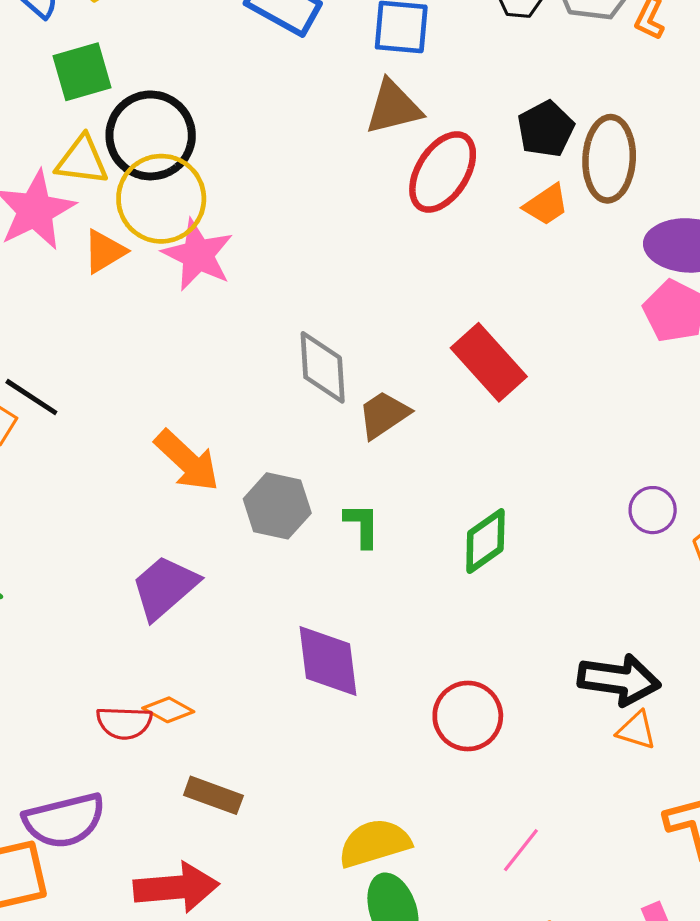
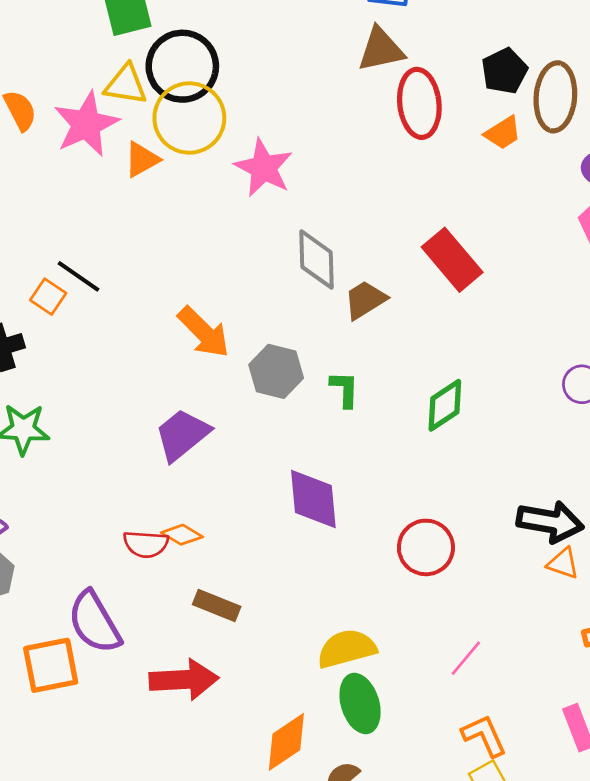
red ellipse: (443, 172) -> (419, 103), turned -40
pink star: (198, 255) -> (264, 168), moved
purple semicircle: (64, 820) -> (94, 622), turned 72

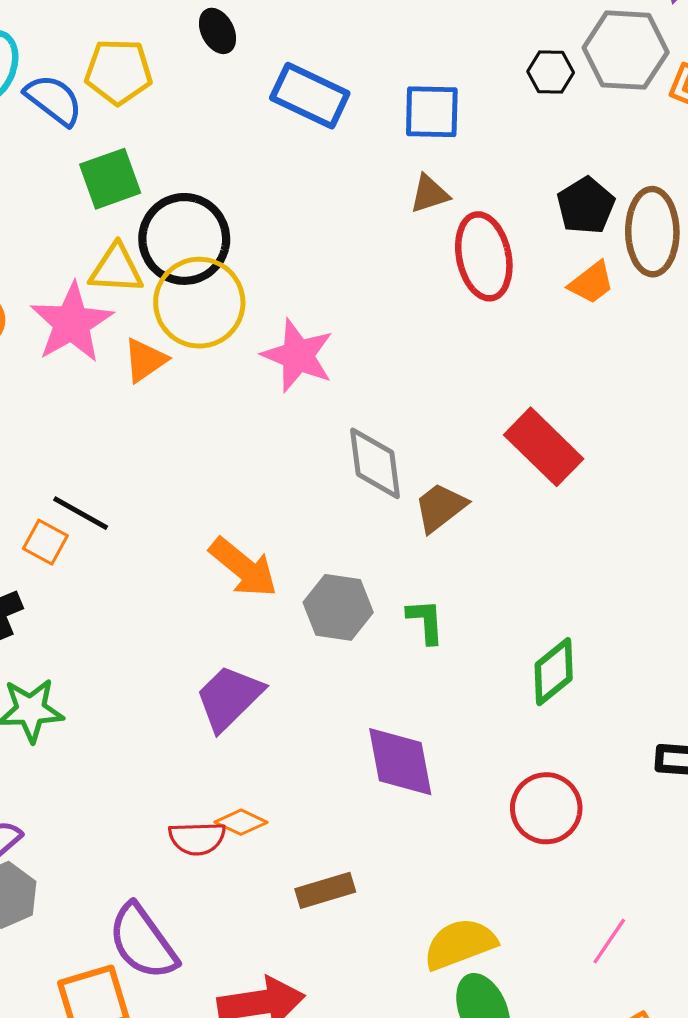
brown triangle: (381, 49) -> (429, 194), size x0.7
green diamond: (445, 405) -> (554, 672), moved
brown rectangle: (217, 606) -> (325, 890), moved, turned -33

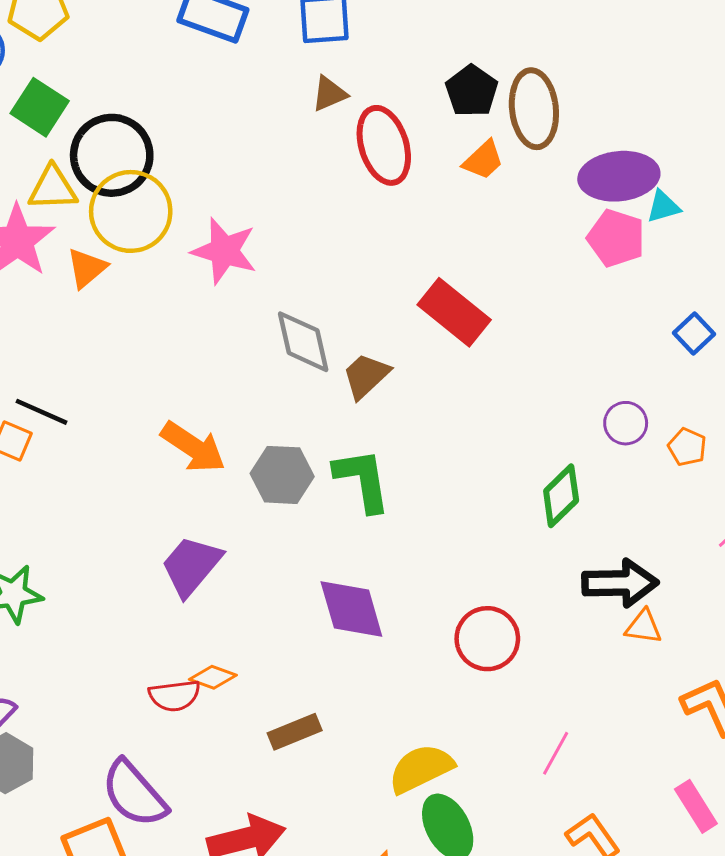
green square: (110, 179) -> (40, 107), turned -32
green L-shape: (426, 621) -> (362, 480), size x1.6
green diamond: (554, 672) -> (561, 496), moved

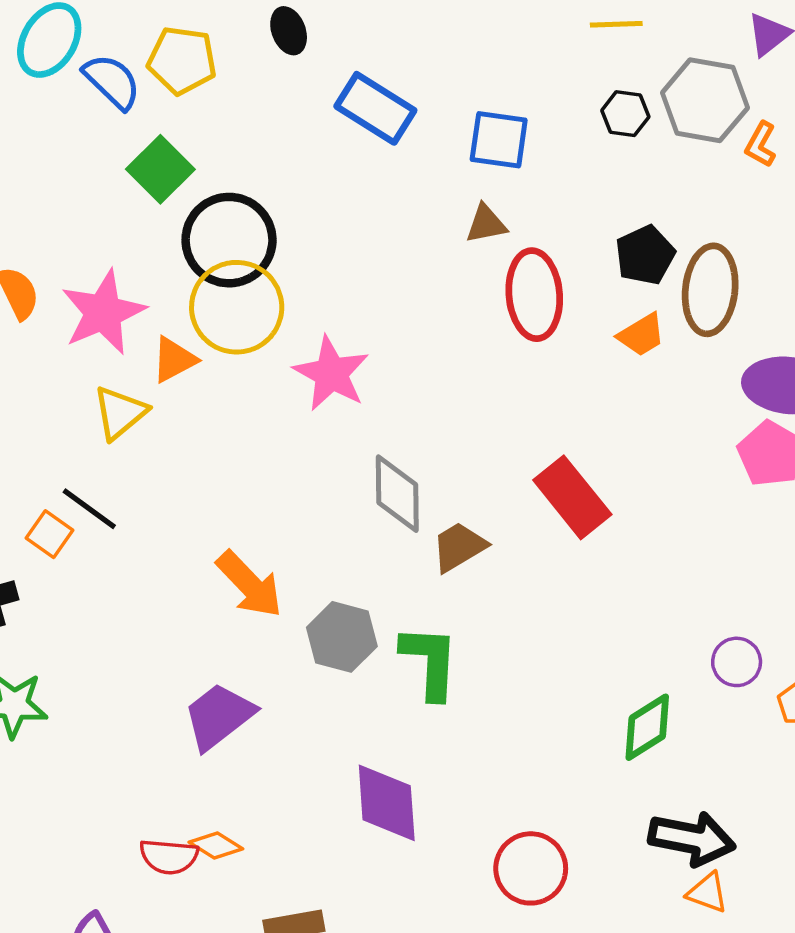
yellow triangle: (53, 188) -> (120, 413), moved, turned -50

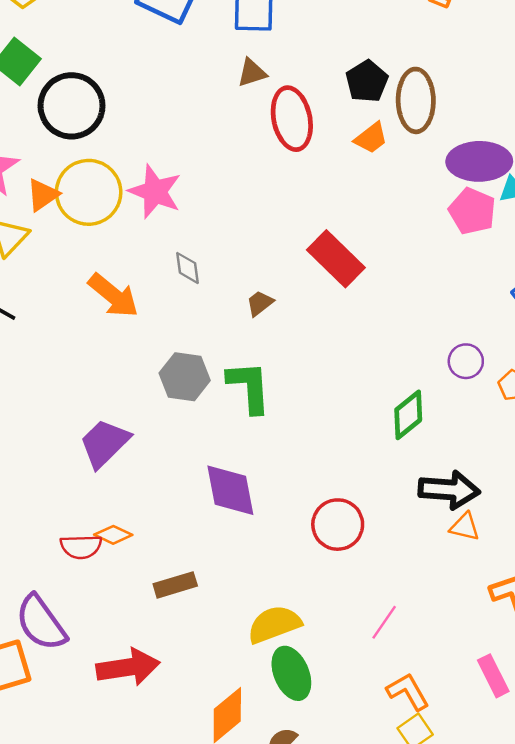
yellow circle: (237, 307) -> (89, 192), moved
gray diamond: (397, 494) -> (188, 268), moved, size x0.6
brown trapezoid: (459, 547) -> (260, 303), size x0.7
orange arrow: (249, 584) -> (113, 296), moved

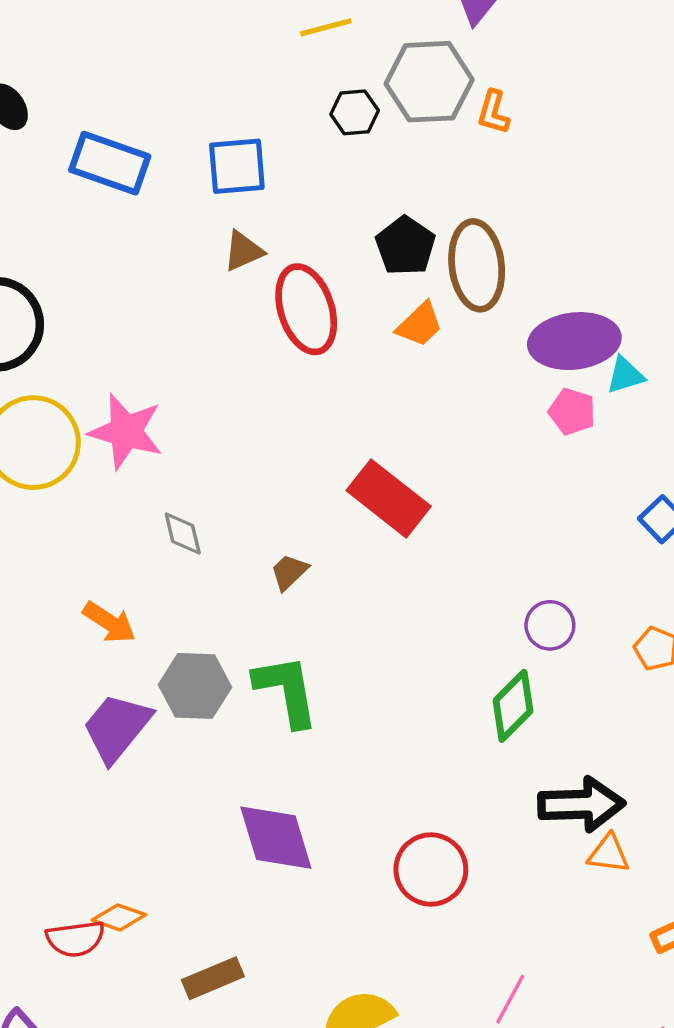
pink pentagon: (472, 211) -> (572, 412), size x0.7
orange arrow: (113, 296) -> (109, 622), moved, size x0.7
purple circle: (466, 361) -> (550, 625), moved
purple trapezoid: (104, 443) -> (117, 728), moved

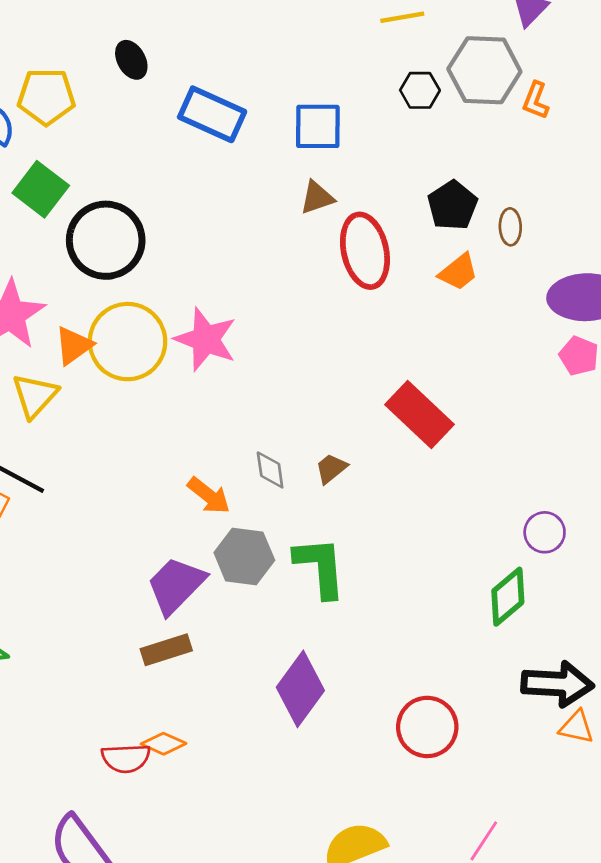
brown ellipse: (477, 265) -> (510, 227), size x0.5
gray diamond: (183, 533) -> (270, 470), moved
orange arrow: (109, 622) -> (209, 496), moved
purple diamond: (276, 838) -> (300, 689), turned 48
brown rectangle: (213, 978) -> (166, 650), moved

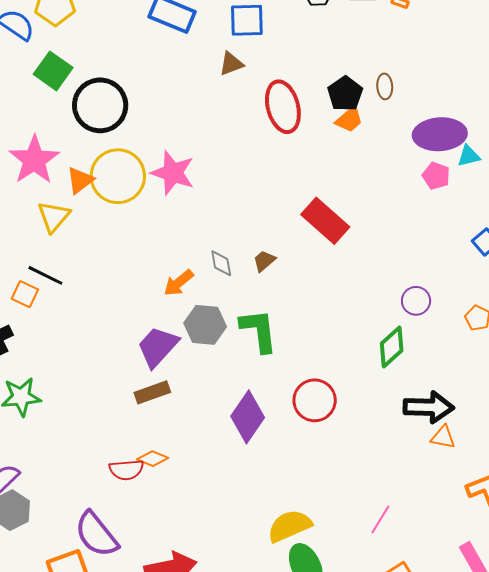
brown triangle: (317, 198) -> (231, 64), moved
black pentagon: (452, 205) -> (345, 94), moved
orange arrow: (209, 496) -> (179, 283), turned 104
red circle: (427, 727) -> (315, 400), moved

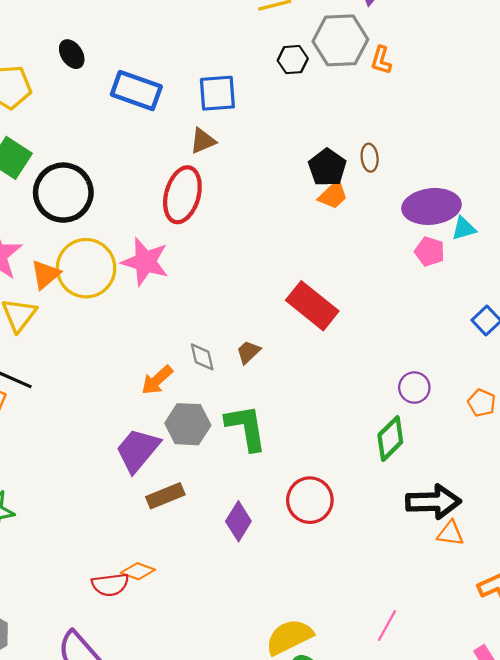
red ellipse: (283, 107) -> (182, 195), moved, turned 33
brown rectangle: (152, 392) -> (165, 496), moved
purple diamond: (248, 417) -> (238, 521), size x0.7

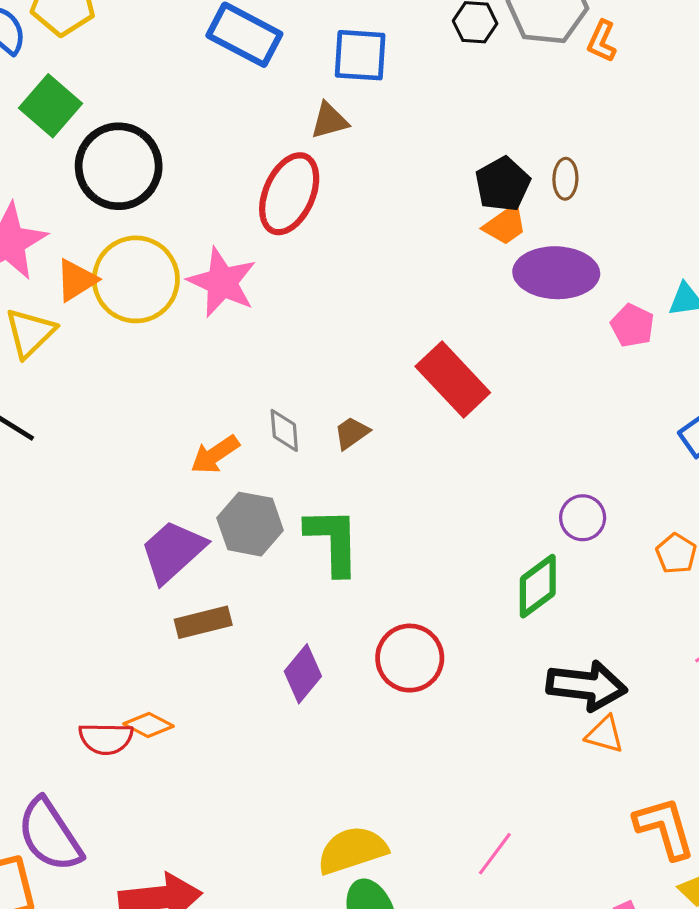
purple ellipse: (431, 206) -> (556, 273), moved

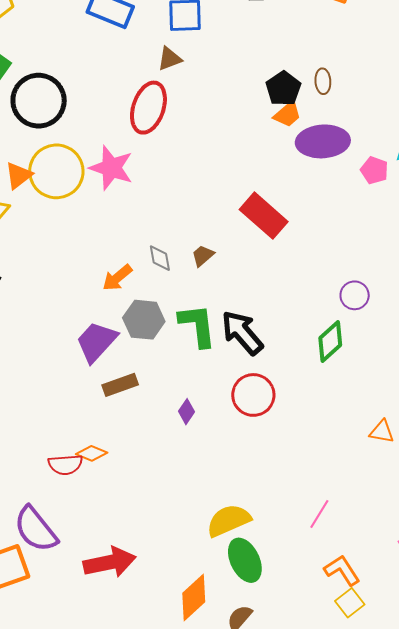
purple diamond: (303, 674) -> (186, 412), size x0.7
black arrow: (587, 686) -> (242, 333), moved, turned -132

